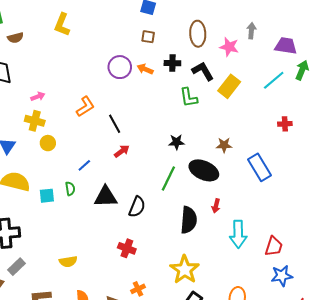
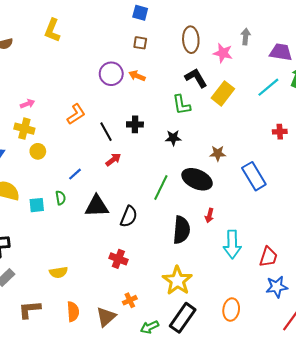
black cross: (172, 63) -> (135, 124), moved
black star: (176, 142) -> (173, 138), moved

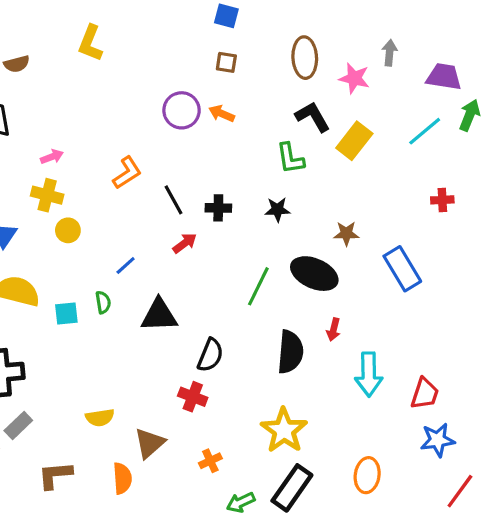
black cross: (135, 124) -> (218, 208), moved
black semicircle: (129, 216) -> (210, 355), moved
brown triangle: (106, 317) -> (150, 443), moved

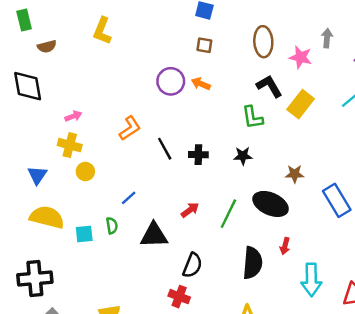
red arrow: (185, 243) -> (190, 210), moved

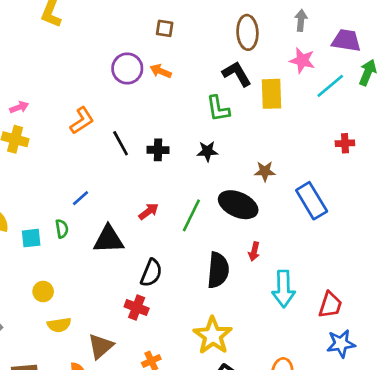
brown ellipse: (263, 42) -> (247, 32), moved
pink star: (301, 57) -> (302, 60), moved
yellow rectangle: (301, 104) -> (272, 94), turned -40
yellow circle: (85, 171) -> (43, 292), moved

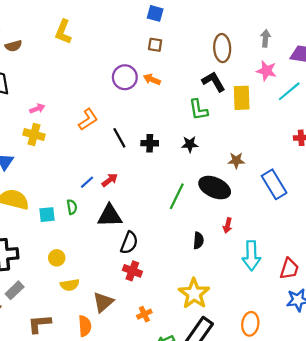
red arrow: (149, 211) -> (110, 180), moved
black semicircle: (218, 270) -> (198, 241), size x0.6
black semicircle: (151, 273) -> (129, 243), moved

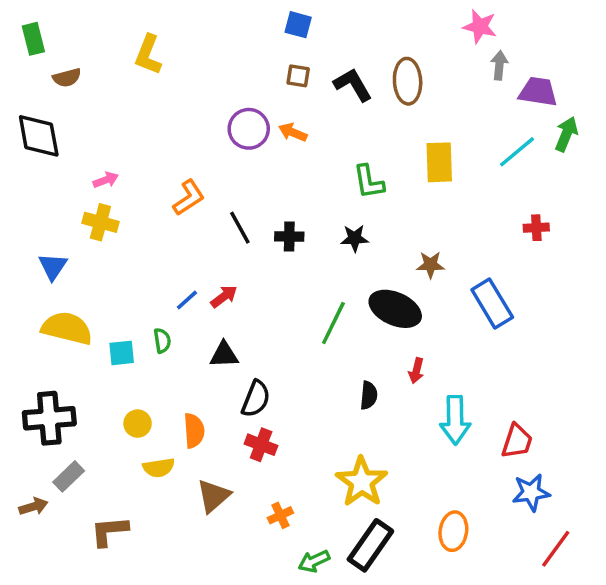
gray arrow: (265, 38) -> (499, 65), moved
pink star: (267, 71) -> (480, 26), moved
black L-shape: (214, 82) -> (353, 85), moved
black triangle: (110, 216) -> (224, 355), size x0.7
orange semicircle: (85, 326) -> (194, 431), moved

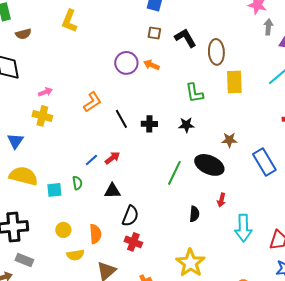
brown ellipse: (408, 81) -> (216, 52), moved
gray rectangle: (69, 476) -> (24, 260), turned 66

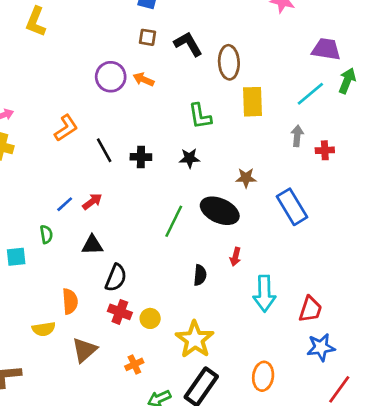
gray arrow: (268, 27) -> (297, 136), moved
cyan square: (54, 190) -> (16, 257), moved
yellow circle: (63, 230) -> (150, 318), moved

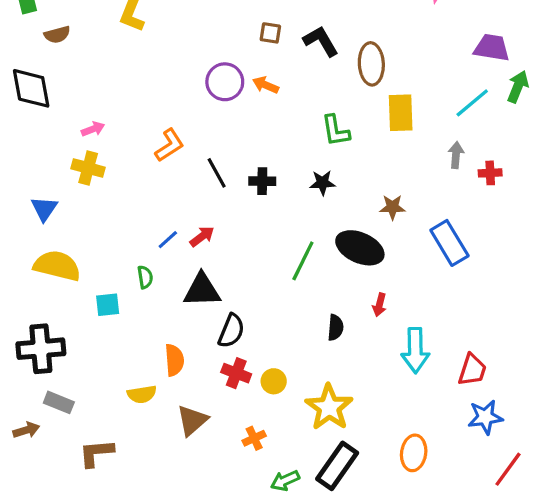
black triangle: (92, 245) -> (202, 290), size x1.4

